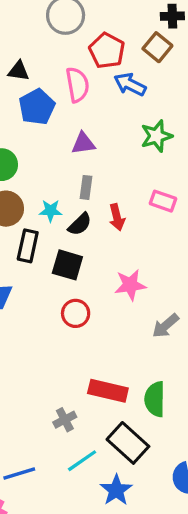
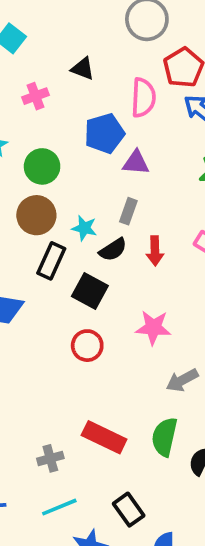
blue pentagon: (37, 107) -> (104, 133), moved
green semicircle: (155, 399) -> (165, 437), moved
black rectangle: (128, 443) -> (129, 510), moved, size x0.7

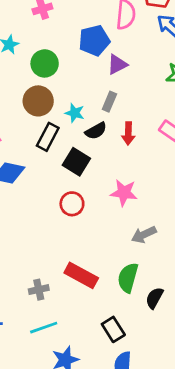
purple triangle: (136, 163) -> (117, 64), turned -35
black rectangle: (129, 510) -> (113, 329), moved

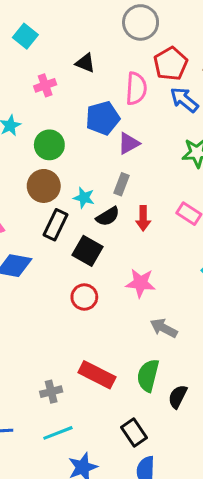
gray arrow: (144, 235) -> (164, 328), turned 55

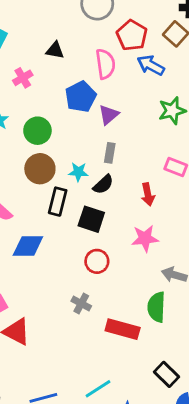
red arrow: (143, 218) -> (148, 194), moved
green semicircle: (148, 375) -> (157, 307), moved
gray cross: (51, 392) -> (81, 303), moved, turned -36

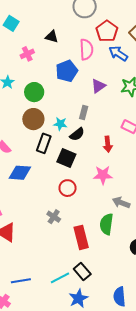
purple triangle: (109, 115) -> (98, 86), moved
red rectangle: (123, 329) -> (81, 237), turned 55
black rectangle: (167, 374) -> (82, 271), moved

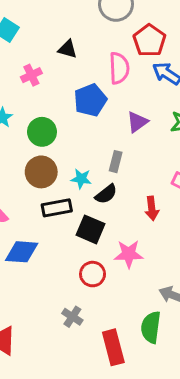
black rectangle: (44, 143) -> (57, 208), turned 60
pink star: (103, 175) -> (129, 254), moved

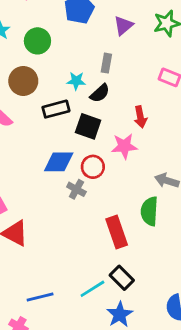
brown circle: (41, 172) -> (23, 81), moved
red arrow: (152, 208) -> (140, 117), moved
blue diamond: (22, 252) -> (59, 162), moved
gray cross: (72, 317) -> (76, 189), moved

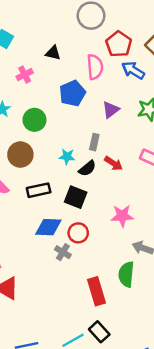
black rectangle: (56, 109) -> (39, 190), moved
red arrow: (140, 117) -> (114, 163), moved, turned -48
pink star: (124, 146) -> (122, 216), moved

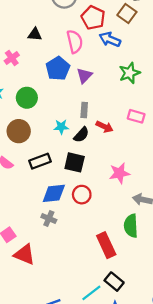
purple triangle: (111, 110) -> (84, 76), moved
gray cross: (63, 252) -> (49, 219), moved

